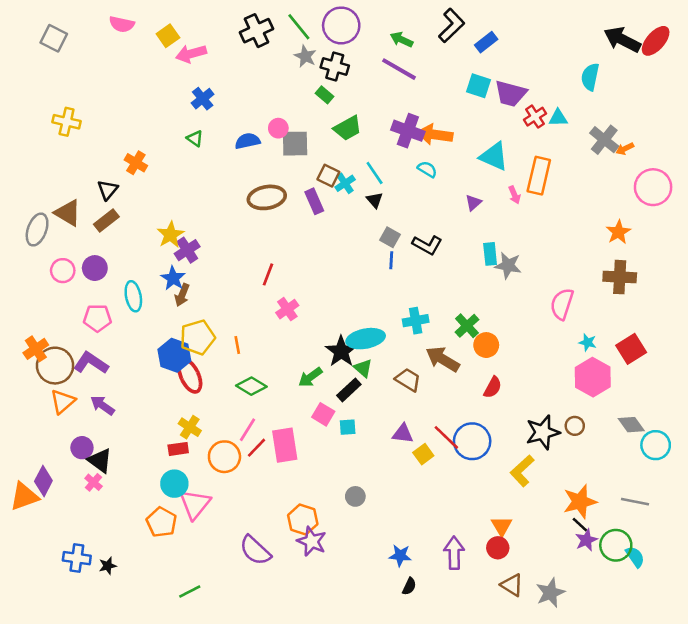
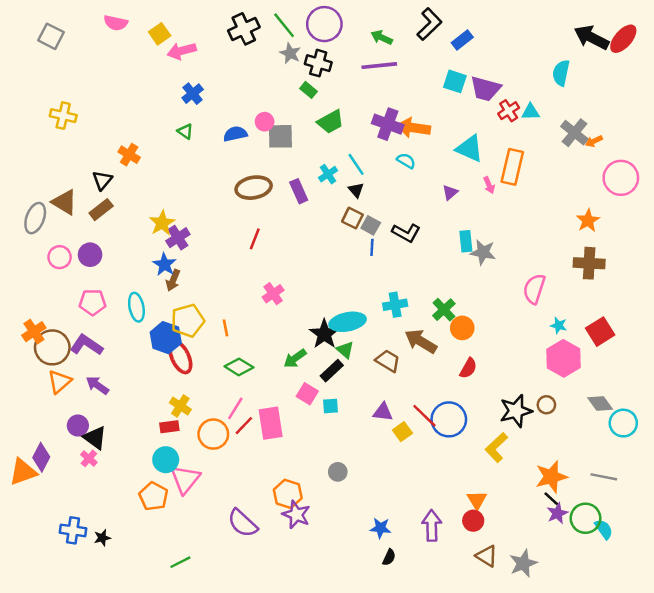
purple line: (399, 69) -> (379, 66), turned -36
brown square: (328, 176) -> (352, 218), moved
red line: (268, 274) -> (255, 239), moved
cyan ellipse: (133, 296) -> (136, 307), moved

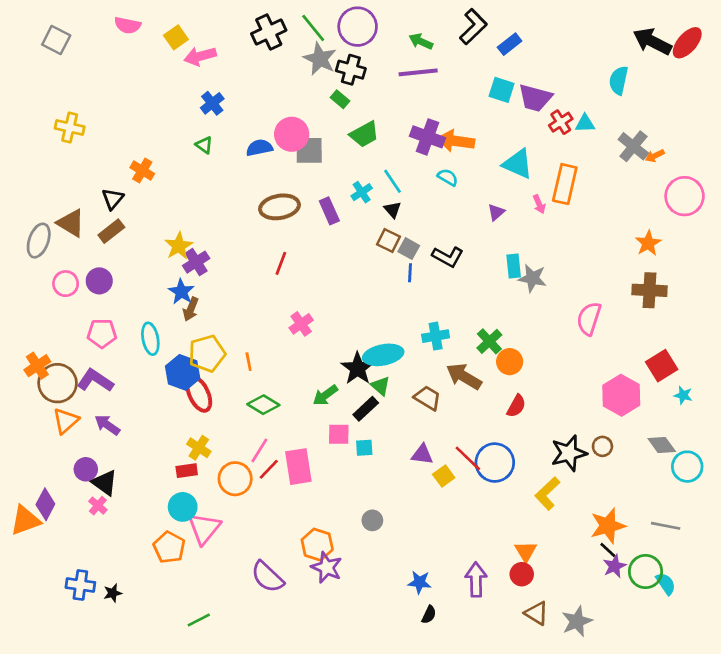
gray star: (290, 53) -> (320, 59), size x1.4
pink circle: (265, 122) -> (292, 134), size x1.6
cyan star: (559, 325) -> (683, 395), moved
pink square: (307, 394) -> (339, 434), turned -30

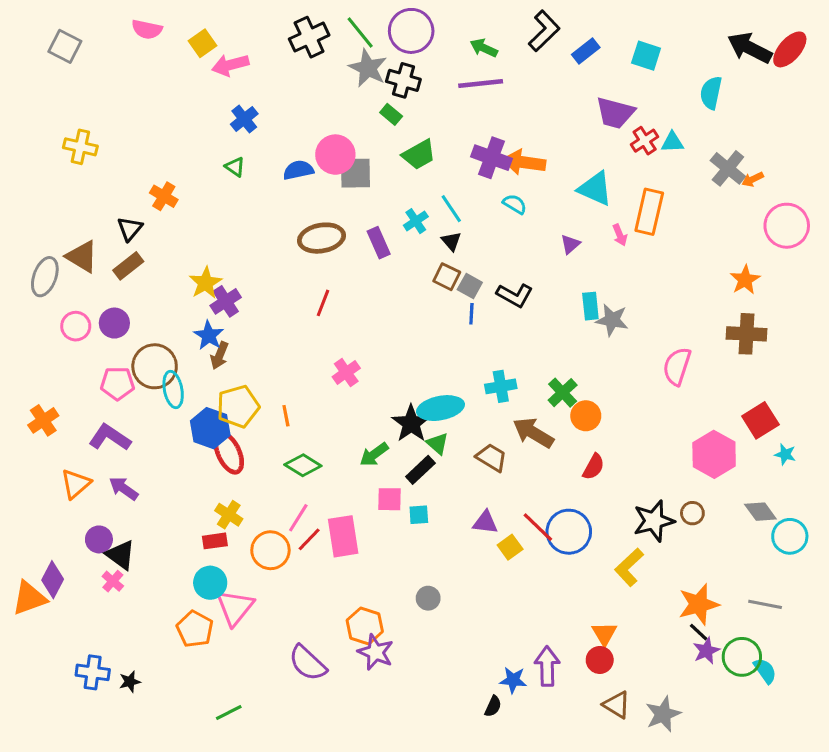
cyan square: (502, 90) -> (646, 56), moved
brown circle: (58, 383) -> (155, 366), moved
blue star: (419, 582) -> (513, 680), moved

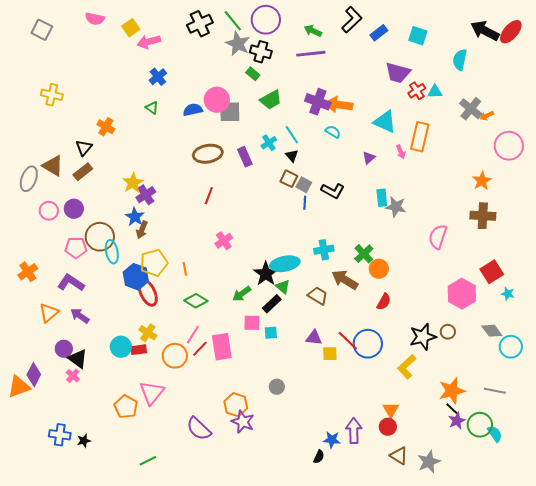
yellow square: (510, 547) -> (330, 354), turned 35
cyan circle: (210, 583) -> (121, 347), moved

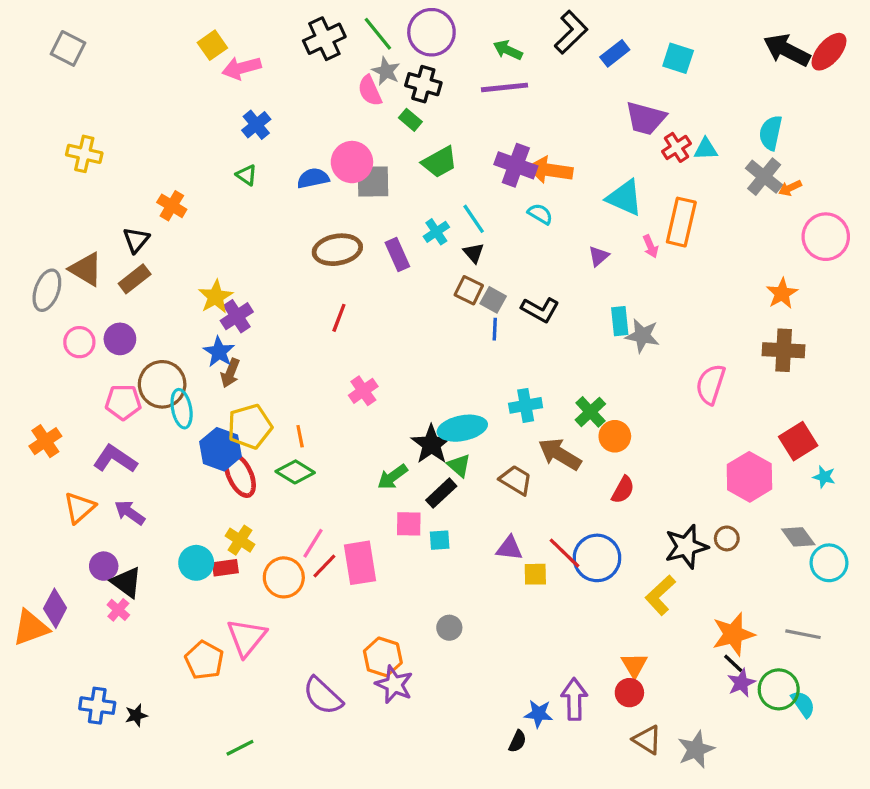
pink semicircle: (95, 19) -> (370, 91), moved, turned 54
gray star: (238, 44) -> (386, 71), size x0.7
cyan semicircle: (460, 60) -> (771, 133), moved
green diamond: (196, 301) -> (295, 472), moved

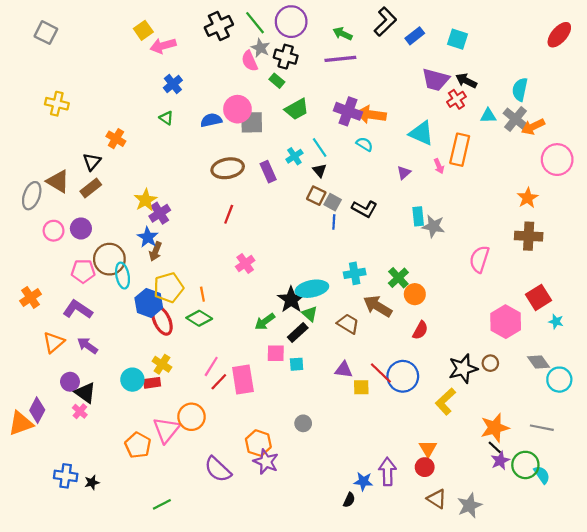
black arrow: (787, 50) -> (466, 81), moved, size x0.7
cyan triangle: (706, 149) -> (488, 116), moved
orange arrow: (790, 188) -> (533, 127), size x1.5
orange circle: (284, 577) -> (191, 417), moved

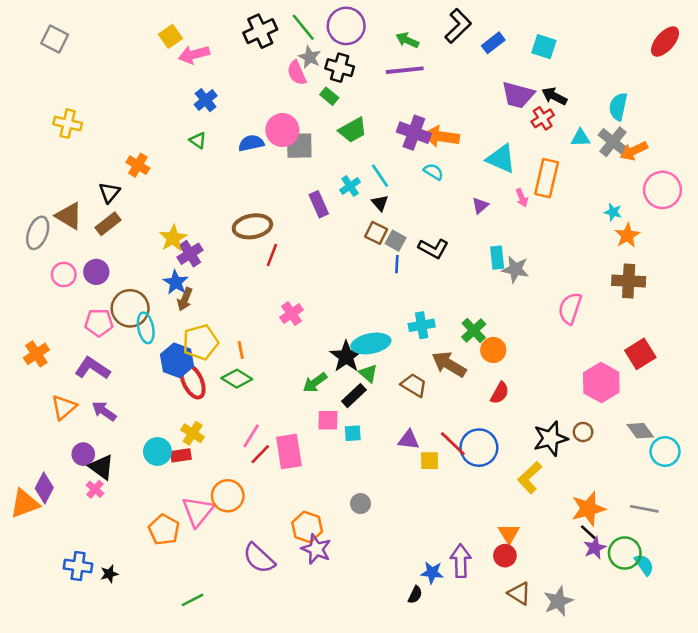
brown ellipse: (228, 168) -> (252, 226), moved
cyan star: (556, 322) -> (613, 212), moved

